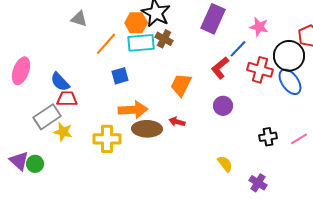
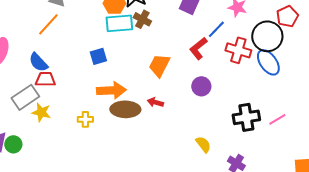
orange line: (106, 44) -> (48, 24), moved
black cross: (268, 137) -> (246, 117), size x1.5
yellow cross: (107, 139) -> (85, 119), size x0.6

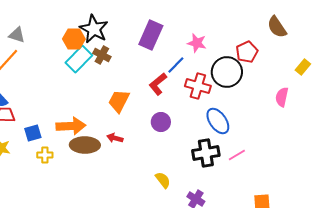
cyan rectangle: (119, 23) -> (79, 59), turned -40
blue square: (98, 56) -> (33, 133), moved
blue ellipse: (268, 62) -> (218, 121), moved

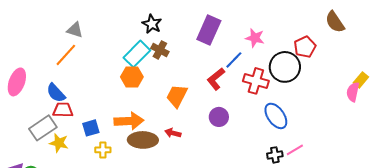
black star: (94, 29) -> (152, 24), size x0.7
orange hexagon: (74, 39) -> (132, 77), moved
yellow rectangle: (303, 67) -> (361, 80), moved
pink semicircle: (282, 97) -> (353, 92), moved
black cross: (206, 153) -> (275, 155), moved, size x0.6

